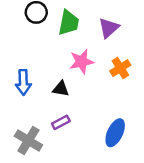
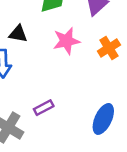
black triangle: (61, 89) -> (18, 34), moved

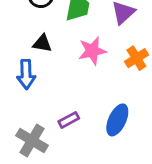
blue ellipse: (103, 119) -> (117, 120), moved

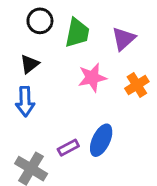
black triangle: (42, 43) -> (30, 64), moved, turned -48
blue ellipse: (117, 120) -> (101, 140), moved

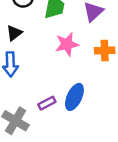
orange cross: (137, 85) -> (105, 50), turned 30

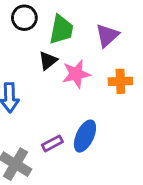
black triangle: (14, 33) -> (48, 61), moved

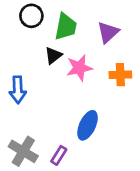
purple rectangle: (52, 143) -> (59, 155), moved, turned -30

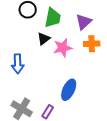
orange cross: (120, 75) -> (92, 44), moved

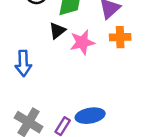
blue ellipse: (69, 90) -> (90, 116), moved, turned 55

